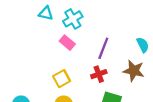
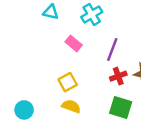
cyan cross: (73, 19) -> (92, 15), moved
red cross: (99, 74) -> (118, 76), moved

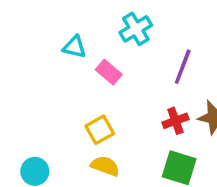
cyan triangle: (51, 12) -> (74, 47), moved
purple line: (112, 50) -> (183, 67), moved

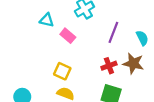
yellow square: (100, 130) -> (62, 71), turned -36

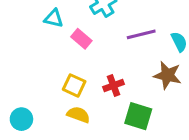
purple line: (113, 32) -> (141, 34), turned 55
red cross: (109, 66) -> (113, 85), moved

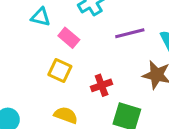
yellow square: (74, 85) -> (60, 70), moved

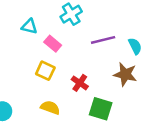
red cross: (102, 85) -> (80, 83), turned -35

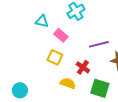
purple line: (103, 40) -> (99, 44), moved
yellow semicircle: (50, 108) -> (68, 83), moved

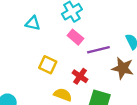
pink rectangle: (61, 35) -> (75, 37), moved

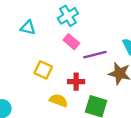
red cross: (80, 76) -> (76, 82), turned -35

